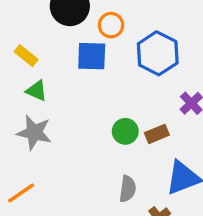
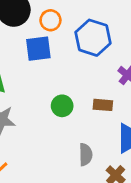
green circle: (125, 131) -> (62, 106), moved
brown rectangle: (157, 134) -> (103, 105), turned 36

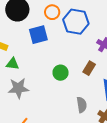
orange circle: (50, 20) -> (52, 12), moved
brown rectangle: (103, 105) -> (89, 68), turned -56

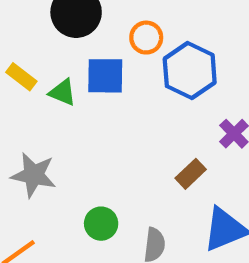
green triangle: (13, 64) -> (63, 92), moved
green circle: (61, 73) -> (101, 224), moved

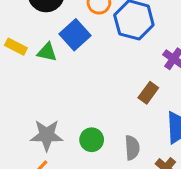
blue square: (105, 76) -> (75, 35), turned -32
gray star: (34, 175) -> (47, 135), moved

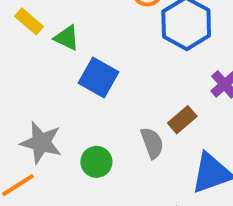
blue square: (75, 35) -> (98, 77), moved, turned -32
gray semicircle: (132, 148) -> (152, 143), moved, turned -30

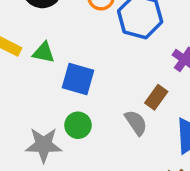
green circle: (96, 162) -> (78, 125), moved

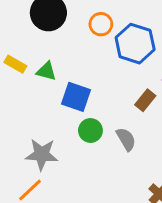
brown rectangle: (156, 97) -> (145, 100), moved
green circle: (78, 125) -> (90, 131), moved

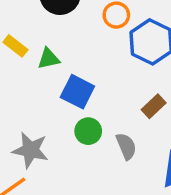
green triangle: (46, 71) -> (49, 59), turned -35

